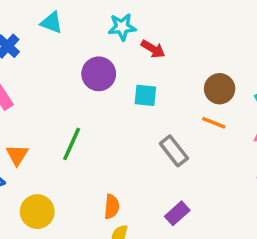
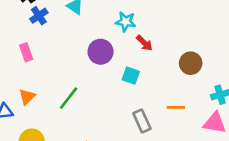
brown circle: (220, 89) -> (191, 63), moved
orange line: (214, 123) -> (176, 107), turned -36

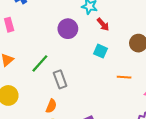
cyan square: (131, 76) -> (100, 51), moved
gray rectangle: (142, 121) -> (60, 79), moved

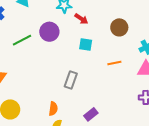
green line: (40, 63) -> (22, 40), moved, turned 36
gray rectangle: (60, 79) -> (71, 80), moved, turned 54

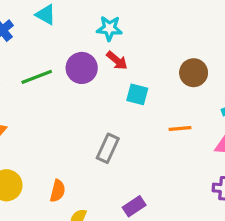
red arrow: (81, 19) -> (117, 60), moved
orange semicircle: (53, 109) -> (58, 191), moved

